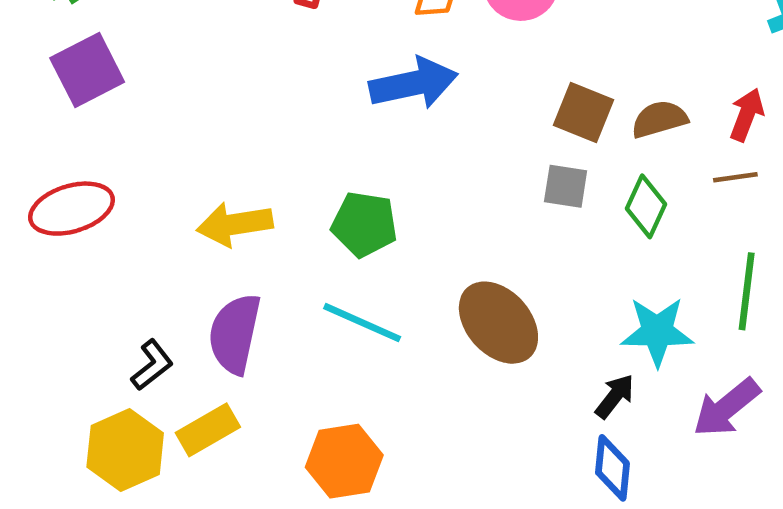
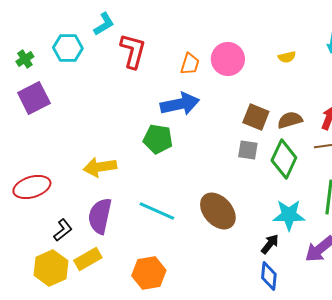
green diamond: (646, 206) -> (284, 159), size x1.4
red ellipse: (72, 209) -> (32, 187), moved
green pentagon: (364, 224) -> (158, 139), moved

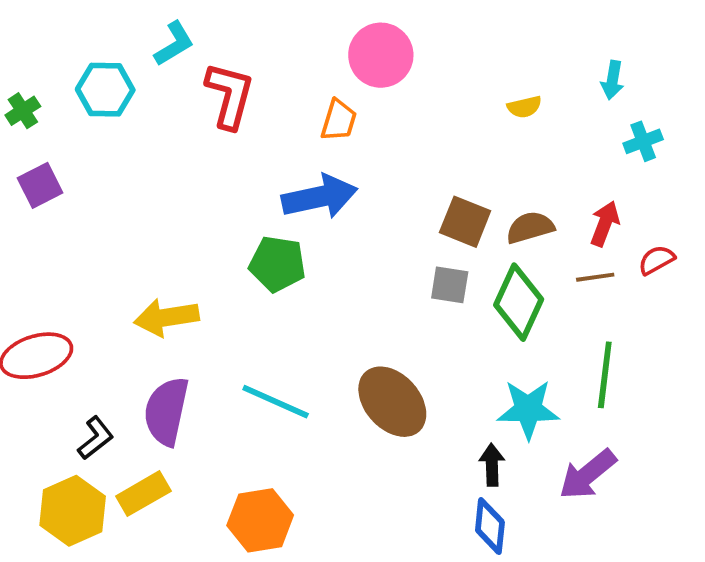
pink circle: (228, 59) -> (381, 55), moved
purple square: (34, 98) -> (40, 185), size x0.7
black arrow: (270, 244) -> (492, 465), turned -40

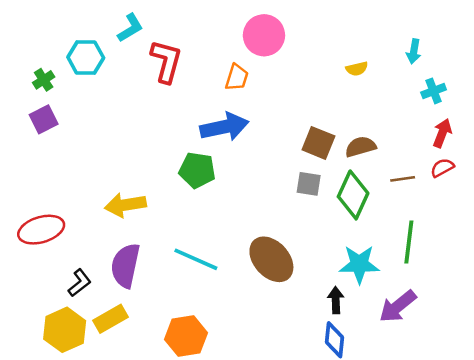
green cross: (23, 111) -> (44, 80), moved
red arrow: (605, 224) -> (442, 133), moved

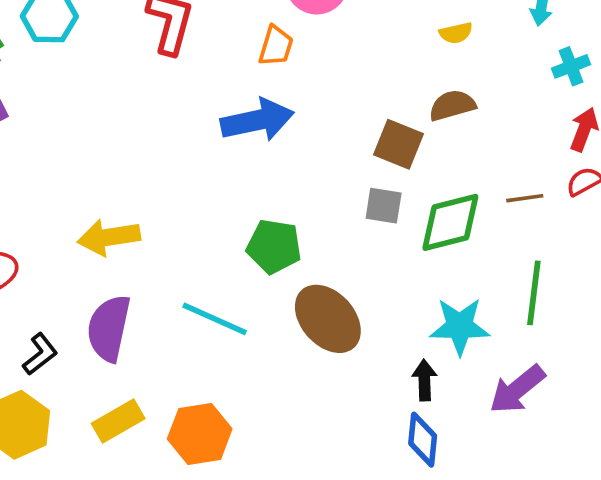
brown semicircle: (361, 147) -> (452, 105), moved
green pentagon: (197, 170) -> (274, 246), moved
green diamond: (353, 195) -> (450, 222), turned 51
yellow rectangle: (110, 319) -> (118, 421), moved

